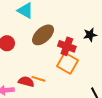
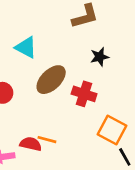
black star: (90, 35) -> (100, 57), moved
orange square: (68, 63) -> (112, 130), moved

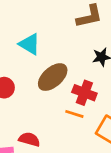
orange line: (47, 140) -> (74, 114), moved

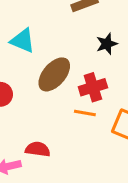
red cross: (84, 93) -> (93, 87), turned -30

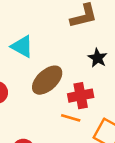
black star: (107, 44) -> (97, 58), turned -30

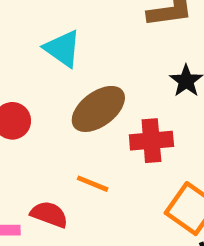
orange line: (71, 118) -> (93, 184), moved

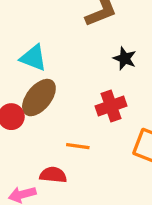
brown ellipse: (98, 109) -> (39, 98), moved

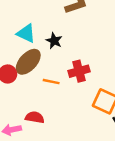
black star: (125, 58) -> (54, 41), moved
orange line: (78, 146) -> (51, 82), moved

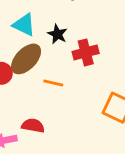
red cross: (79, 71) -> (86, 52), moved

